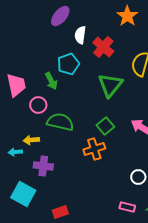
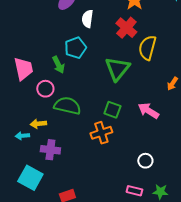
red cross: (103, 47) -> (126, 28), moved
green square: (105, 126) -> (112, 110), turned -30

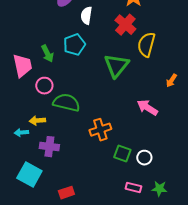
green arrow: (58, 65) -> (47, 54), moved
green square: (112, 110) -> (122, 154), moved

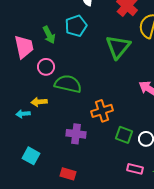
purple cross: (49, 147) -> (76, 134), moved
cyan square: (29, 175) -> (31, 156), size x0.7
red rectangle: (66, 193) -> (68, 174), turned 35

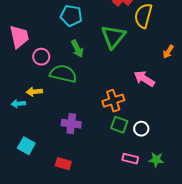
cyan pentagon: (76, 26) -> (71, 16), turned 30
green arrow: (49, 35) -> (77, 49), moved
orange cross: (102, 111) -> (113, 101), moved

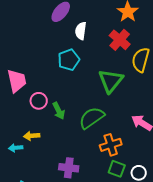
cyan pentagon: (71, 16) -> (69, 60), turned -30
green arrow: (77, 49) -> (59, 111), moved
green semicircle: (63, 74) -> (92, 118), moved, turned -48

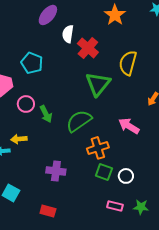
red cross: (120, 40) -> (88, 48), moved
cyan pentagon: (69, 60) -> (32, 63), moved, turned -30

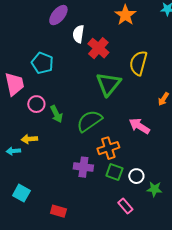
purple cross: (56, 171) -> (83, 167), moved
pink rectangle: (115, 206) -> (125, 206), turned 35
green star: (141, 207) -> (154, 189), moved

